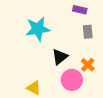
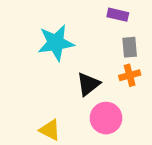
orange cross: (88, 65) -> (130, 75), moved, turned 32

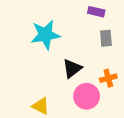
orange cross: (130, 75) -> (108, 78), moved

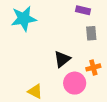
cyan star: (45, 35) -> (24, 19), moved

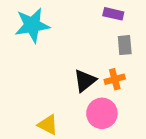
orange cross: (93, 67) -> (115, 79), moved

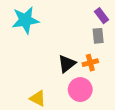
purple rectangle: (113, 14) -> (101, 16), moved, turned 40

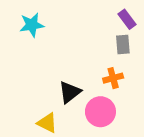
cyan star: (25, 20) -> (32, 25), size x0.7
black triangle: (67, 64) -> (70, 92), moved

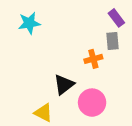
orange cross: (113, 78) -> (93, 59), moved

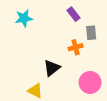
purple rectangle: (116, 18) -> (74, 14), moved
pink circle: (92, 103) -> (90, 82), moved

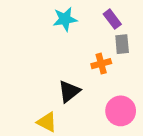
purple rectangle: (74, 14) -> (112, 19), moved
cyan star: (24, 18) -> (65, 19), moved

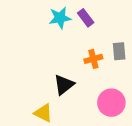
purple rectangle: (112, 19) -> (86, 18), moved
gray rectangle: (122, 44) -> (119, 51), moved

